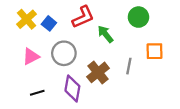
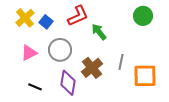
green circle: (138, 17) -> (143, 16), moved
orange square: (154, 51) -> (145, 76), moved, size x1.4
black line: (37, 93) -> (35, 87), turned 40

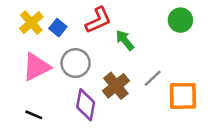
pink triangle: (29, 53) -> (36, 67), size x1.4
gray line: (121, 62) -> (153, 78), turned 35
black line: (35, 87) -> (34, 115), moved

